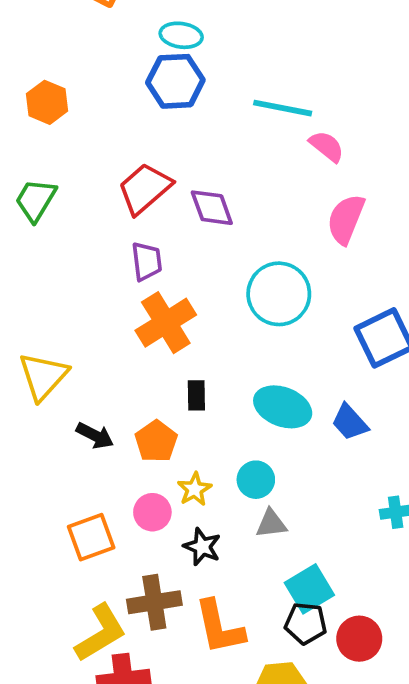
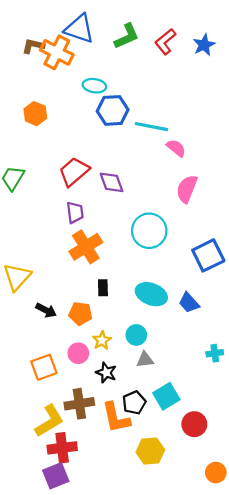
blue hexagon: (175, 81) -> (113, 110), moved
orange hexagon: (47, 102) -> (35, 114), moved
orange pentagon: (156, 441) -> (80, 313), turned -30
black pentagon: (306, 623) -> (134, 403), moved, turned -30

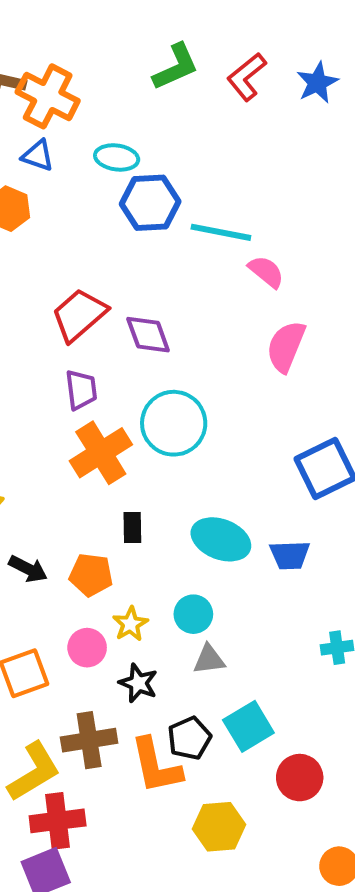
blue triangle: (79, 29) -> (38, 156), moved, size x0.6
cyan circle: (149, 231) -> (174, 423), moved
blue trapezoid: (189, 303) -> (290, 555), turned -50

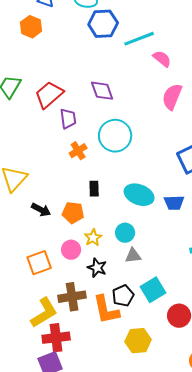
cyan line: (221, 232) -> (139, 39), turned -32
red trapezoid: (79, 315) -> (49, 95), moved
orange cross: (101, 453) -> (78, 151), size x0.6

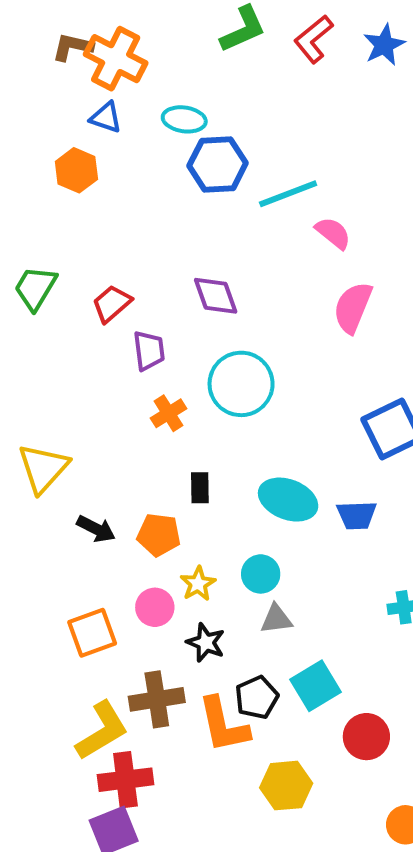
red trapezoid: (49, 95) -> (112, 304), size x0.7

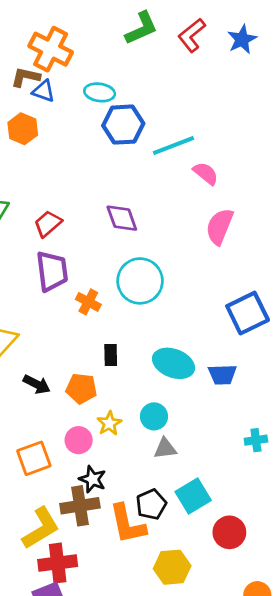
brown L-shape: (73, 47) -> (25, 77), moved
purple trapezoid: (149, 351) -> (52, 271), moved, size x1.4
orange cross: (169, 413) -> (88, 302), turned -30
black star: (206, 643) -> (93, 479), moved

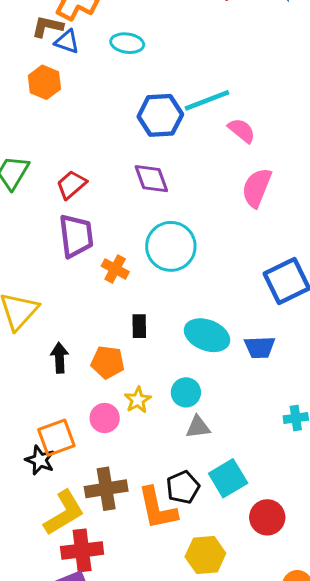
blue hexagon: (123, 125) -> (160, 115), moved
black arrow: (37, 384) -> (59, 358), turned -120
black star: (93, 479) -> (40, 460), moved

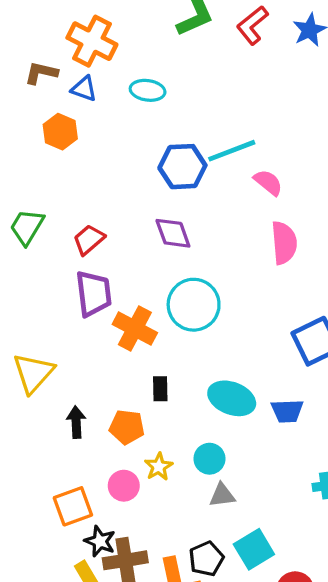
brown L-shape: (47, 27) -> (41, 73), moved
pink semicircle: (257, 188) -> (284, 243), turned 153
orange cross: (115, 269) -> (135, 329), size x1.5
black star: (40, 460) -> (100, 541), moved

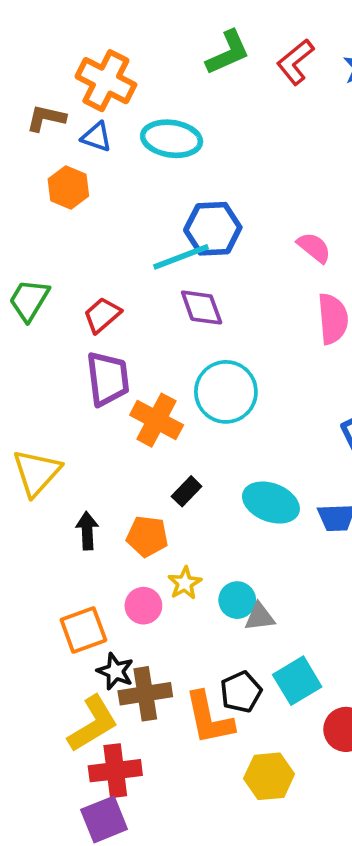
cyan ellipse: (148, 90) -> (172, 139), size x1.4
cyan line: (232, 151) -> (181, 257), moved
black rectangle: (160, 389) -> (187, 491), turned 45
cyan circle: (209, 459) -> (237, 600), moved

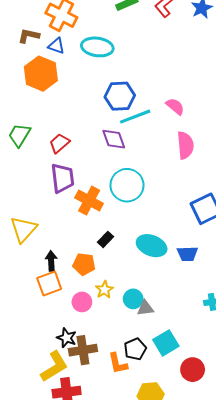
orange hexagon: (68, 188) -> (41, 74), size x1.5
cyan line: (181, 257) -> (135, 117), moved
orange square: (83, 630) -> (49, 284), moved
orange L-shape: (209, 718) -> (118, 363), size x0.7

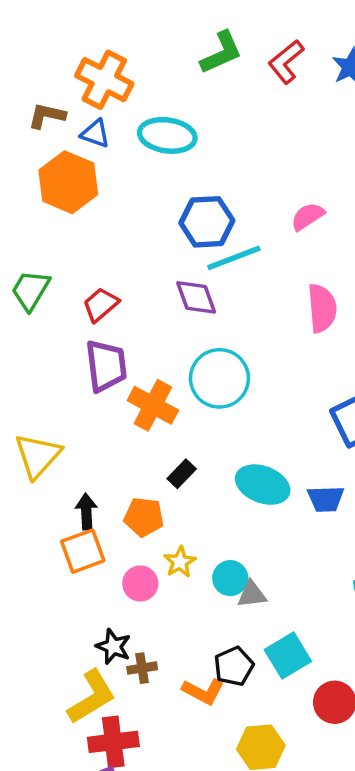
pink semicircle: (175, 106) -> (308, 216), moved, turned -72
brown cross: (83, 350) -> (142, 668), size x0.6
orange L-shape: (118, 363) -> (203, 691), turned -50

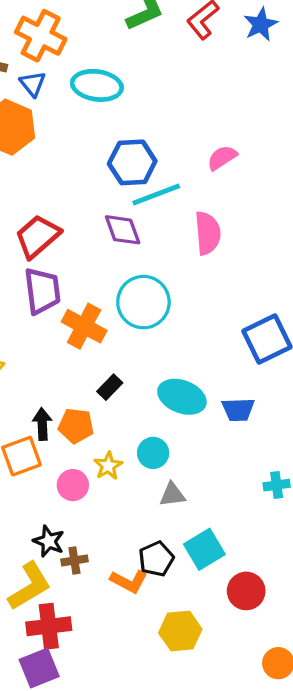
blue triangle: (95, 134) -> (33, 84), turned 32
red trapezoid: (101, 305) -> (38, 236), size x1.4
pink semicircle: (322, 308) -> (208, 233), moved
black arrow: (86, 512) -> (42, 424), moved
cyan circle: (230, 578) -> (153, 453), moved

